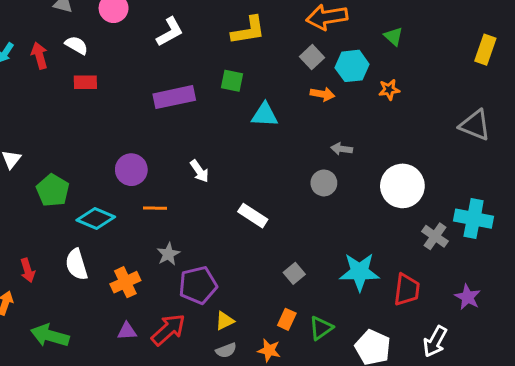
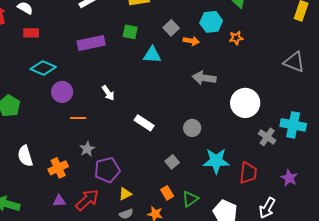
gray square: (312, 57) -> (171, 28), moved
gray arrow: (342, 149) -> (204, 78), size x1.6
gray circle: (324, 183) -> (192, 128), moved
cyan diamond: (96, 219) -> (43, 68), moved
orange rectangle: (287, 319) -> (167, 193), turned -56

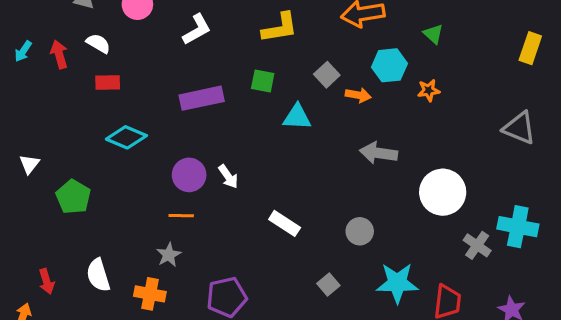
purple circle: (62, 92) -> (189, 175), moved
gray star: (87, 149) -> (169, 255), moved
orange cross: (58, 168) -> (150, 294), turned 36

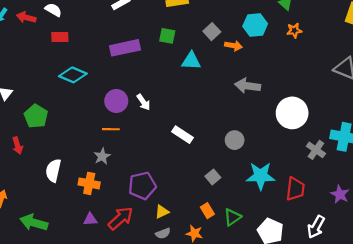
red arrow: (59, 54) -> (26, 17), turned -60
orange star: (429, 90) -> (294, 30), moved
white semicircle: (98, 275) -> (53, 170), turned 30
red arrow: (47, 281) -> (18, 145), moved

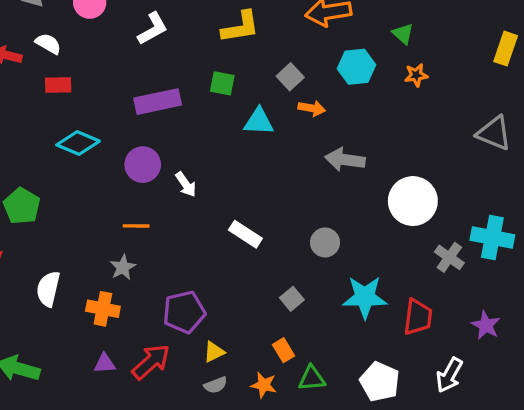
orange arrow: (233, 46) -> (312, 108), moved
purple circle: (116, 101) -> (143, 165), moved
green triangle: (232, 217) -> (312, 378), moved, turned 30

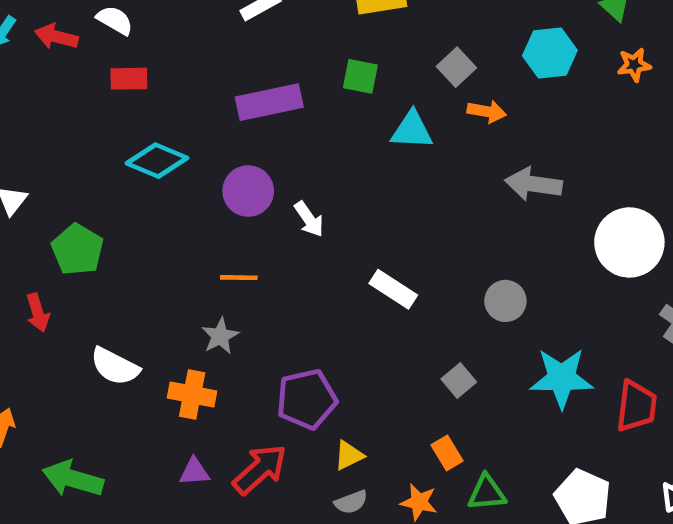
white semicircle: (48, 289) -> (115, 366), turned -76

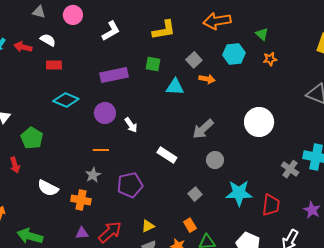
gray arrow: (534, 184) -> (203, 129), moved, turned -50
white circle: (629, 242) -> (259, 122), moved
purple pentagon: (307, 399) -> (130, 185), moved

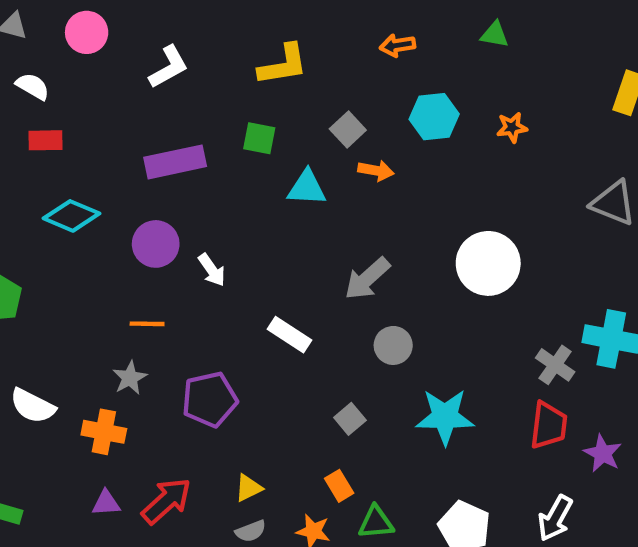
orange arrow: (217, 21) -> (397, 45), size x0.6
green triangle: (262, 34) -> (495, 35), moved, turned -32
red trapezoid: (271, 205) -> (549, 425), moved

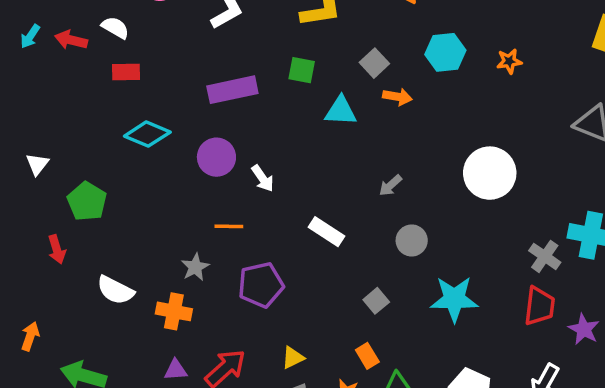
gray arrow: (367, 279) -> (390, 185), size x0.6
orange line: (147, 324) -> (229, 226), moved

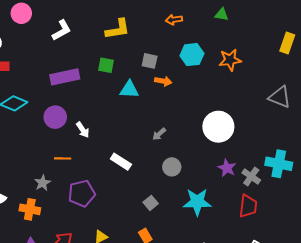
orange star: (509, 61) -> (230, 60), size x1.5
gray square: (374, 63) -> (150, 61), turned -35
purple star: (584, 329) -> (227, 168), moved

